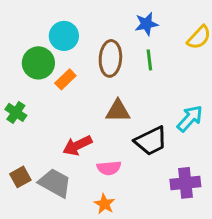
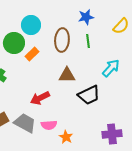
cyan arrow: (190, 118) -> (111, 68), moved
pink semicircle: (109, 168) -> (49, 125), moved
purple cross: (185, 183) -> (112, 134), moved
orange star: (104, 204) -> (66, 137), moved

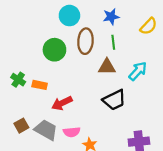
cyan circle: (31, 25) -> (69, 16), moved
green circle: (14, 43) -> (54, 50), moved
orange rectangle: (32, 54) -> (40, 85), moved, turned 56
brown triangle: (67, 75) -> (107, 67), moved

